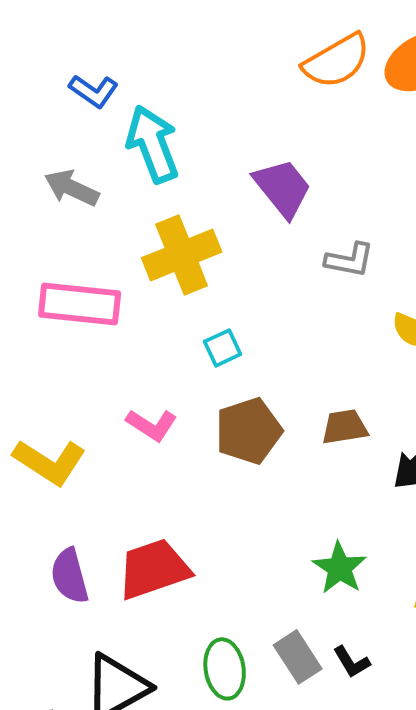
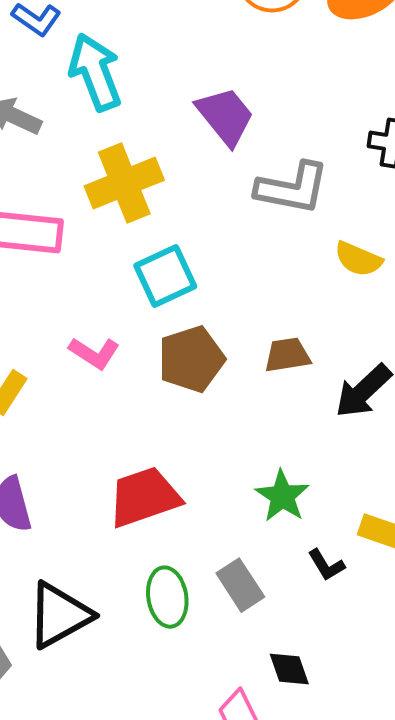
gray L-shape: (350, 260) -> (292, 188), size x1.5
cyan square: (223, 348) -> (165, 276), size x1.6
red trapezoid: (154, 569) -> (144, 497), moved
black L-shape: (352, 662) -> (326, 565), moved

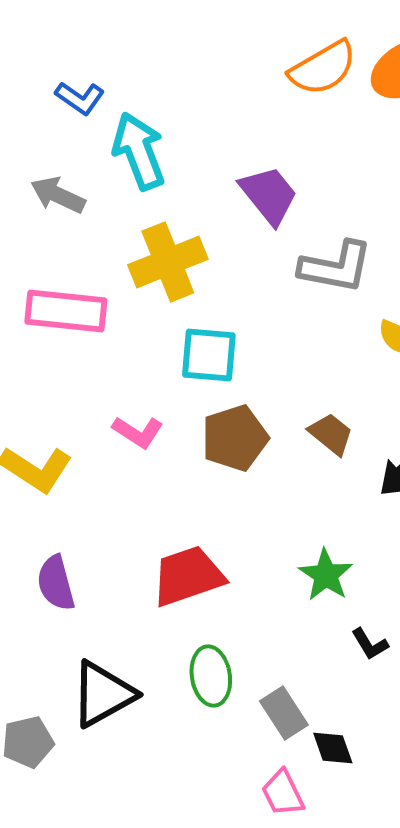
cyan square: (165, 276) -> (209, 355), turned 30
brown trapezoid: (287, 355) -> (331, 434), turned 48
gray rectangle: (240, 585) -> (284, 713), moved

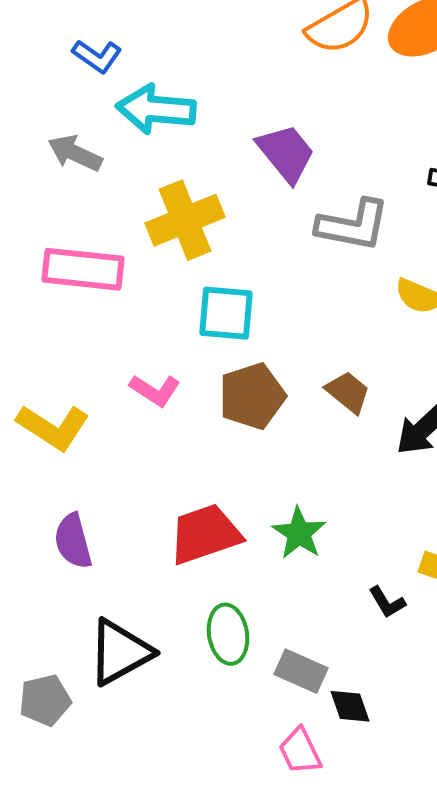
cyan arrow: (139, 151) -> (156, 109), turned -64
green star: (326, 575) -> (299, 533), moved
gray rectangle: (284, 713) -> (301, 671), turned -33

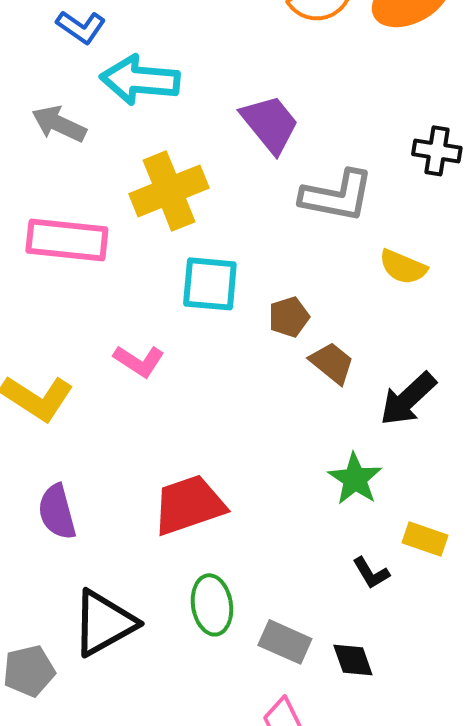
brown pentagon: (252, 396) -> (289, 317), moved, size x0.6
green star: (299, 533) -> (355, 479), moved
black diamond: (350, 706) -> (353, 660), moved

